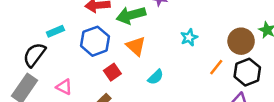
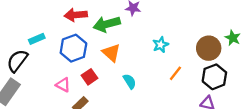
orange line: (216, 67) -> (175, 73), moved
cyan semicircle: (156, 77) -> (130, 81), turned -77
pink triangle: (64, 87) -> (63, 85), moved

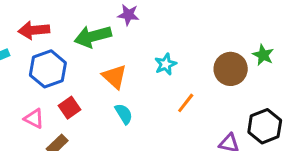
red arrow: (76, 15) -> (34, 30), moved
orange triangle: (111, 53) -> (114, 77), moved
black hexagon: (214, 77) -> (265, 126), moved

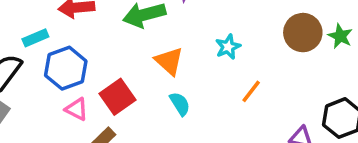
blue hexagon: (48, 69) -> (66, 68), moved
brown circle: (231, 69) -> (303, 33), moved
red square: (70, 108) -> (117, 97), size x1.4

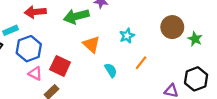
green star: (340, 36) -> (195, 39), moved
red square: (117, 97) -> (60, 66), turned -30
cyan semicircle: (180, 104) -> (111, 70), moved

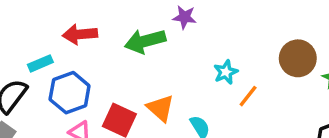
orange triangle: (91, 44) -> (161, 108), moved
orange line: (141, 63) -> (248, 96), moved

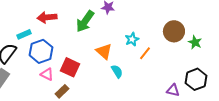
green arrow: (145, 41) -> (85, 21), turned -40
orange triangle: (161, 108) -> (104, 51), moved

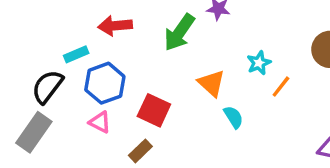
pink triangle: (47, 74) -> (100, 122), moved

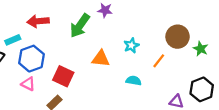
orange triangle: (212, 83) -> (101, 59), turned -36
orange line: (281, 87) -> (159, 61), moved
cyan semicircle: (234, 117) -> (134, 81), moved, turned -48

